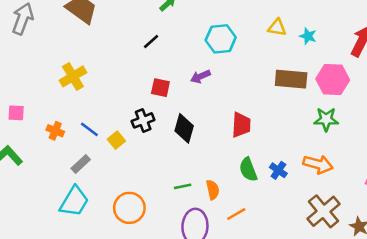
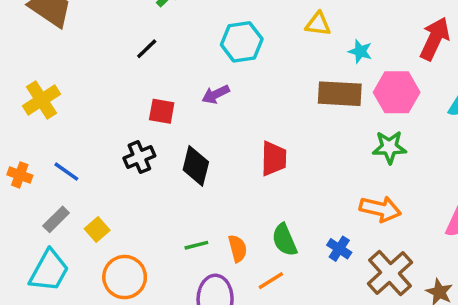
cyan star: (308, 36) -> (360, 51), moved
yellow square: (116, 140) -> (97, 229), moved
green semicircle: (248, 169) -> (284, 240), moved
blue cross: (278, 170) -> (339, 249), moved

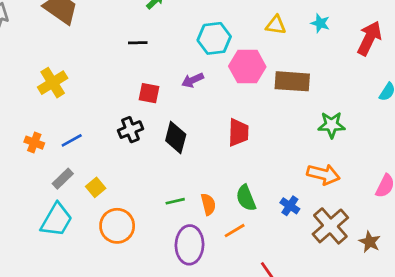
black line: (147, 49) -> (138, 43), turned 42
cyan star: (360, 51) -> (320, 23), moved
pink hexagon: (397, 92) -> (247, 66), moved
blue line: (66, 172) -> (72, 140), turned -65

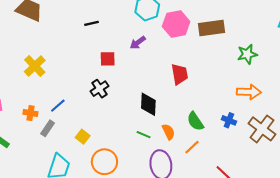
black diamond: (176, 137) -> (148, 104), moved
gray rectangle: (63, 179) -> (48, 128), moved
green line: (175, 201) -> (144, 135), turned 48

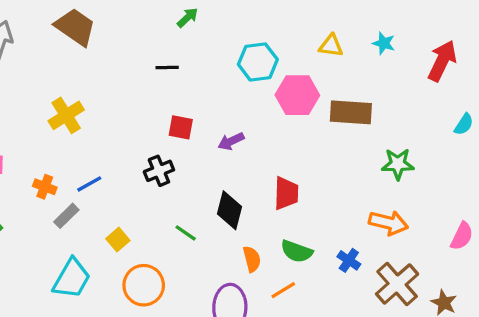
purple arrow: (138, 43) -> (231, 141), moved
red trapezoid: (180, 74) -> (286, 193), moved
green semicircle: (195, 121) -> (297, 251), turned -48
green line: (144, 135) -> (186, 233), moved

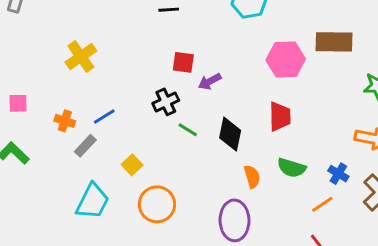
pink hexagon: (297, 95) -> (286, 59), moved
purple arrow: (231, 141) -> (210, 81), moved
green line: (186, 233) -> (188, 130), moved
orange line: (283, 290) -> (322, 204), moved

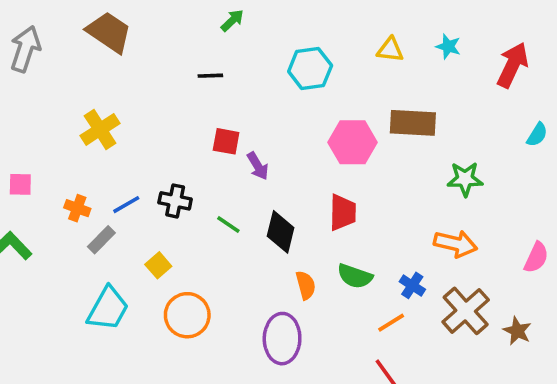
purple arrow: (210, 81) -> (258, 166), turned -95
black cross: (166, 102) -> (175, 201), moved, turned 35

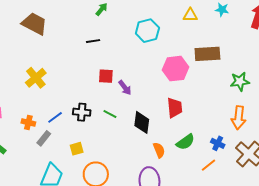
green line: (228, 225) -> (110, 114), moved
orange arrow: (455, 244) -> (239, 118), turned 90
yellow square: (158, 265) -> (77, 149), turned 32
green semicircle: (355, 276) -> (185, 142), turned -48

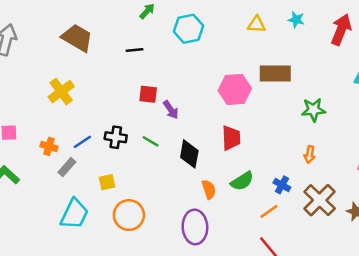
brown trapezoid: (34, 24) -> (77, 38), moved
cyan hexagon: (147, 31) -> (189, 29), moved
orange arrow: (239, 118) -> (310, 154), size x0.6

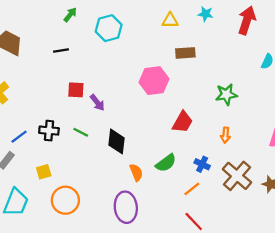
brown rectangle: (275, 74) -> (185, 53), moved, size x0.7
red trapezoid: (231, 138) -> (183, 122), moved, turned 35

